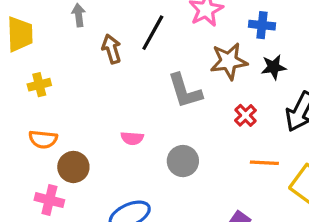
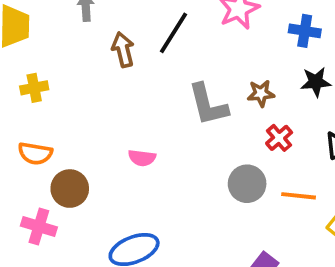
brown star: (229, 61) -> (261, 93), moved, size x0.6
gray circle: (183, 161) -> (247, 184), moved

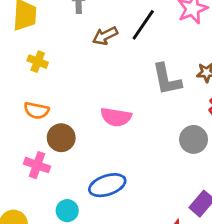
brown arrow: (123, 50) -> (105, 36), turned -105
yellow cross: (34, 88) -> (38, 62), turned 30
pink semicircle: (142, 158) -> (116, 117), size x1.5

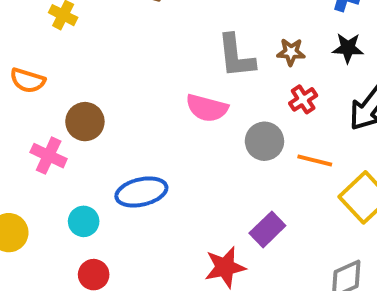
orange semicircle: (36, 111) -> (28, 80), moved
pink semicircle: (116, 117) -> (207, 108), moved

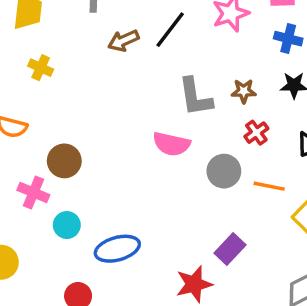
blue ellipse: (141, 192) -> (117, 249), moved
cyan circle: (84, 221) -> (67, 225), moved

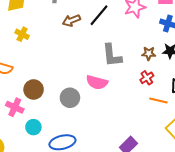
brown star: (244, 91) -> (149, 53), moved
gray circle: (224, 171) -> (70, 98), moved
orange line: (269, 186) -> (158, 101), moved

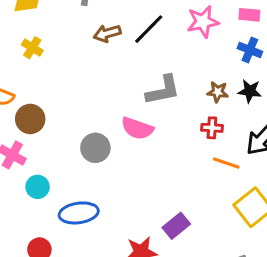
gray L-shape: (112, 55) -> (163, 90), turned -100
red cross: (147, 78) -> (212, 128), turned 32
brown circle: (34, 89) -> (30, 119), moved

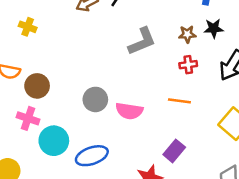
pink semicircle: (137, 128) -> (129, 111), moved
orange line: (226, 163) -> (179, 101), moved
cyan circle: (38, 187) -> (54, 141), size x1.5

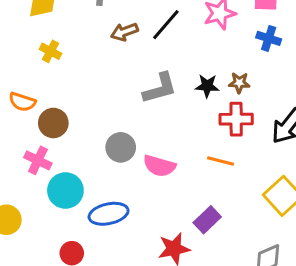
black star: (214, 28) -> (207, 86), moved
gray L-shape: (142, 41) -> (160, 88), moved
red cross: (188, 65) -> (236, 119), size x1.5

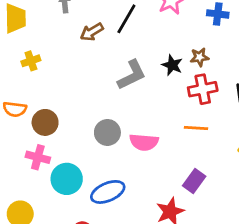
yellow cross: (50, 51) -> (31, 61), turned -36
black star: (207, 86) -> (172, 65), turned 30

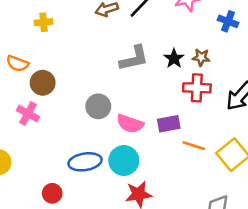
orange line: (196, 128) -> (194, 146), moved
cyan circle: (67, 179) -> (124, 160), moved
purple rectangle: (194, 181) -> (169, 124), moved, turned 30

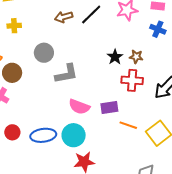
gray L-shape: (134, 58) -> (66, 74), moved
gray circle: (98, 106) -> (44, 53), moved
red circle: (52, 193) -> (12, 132), moved

